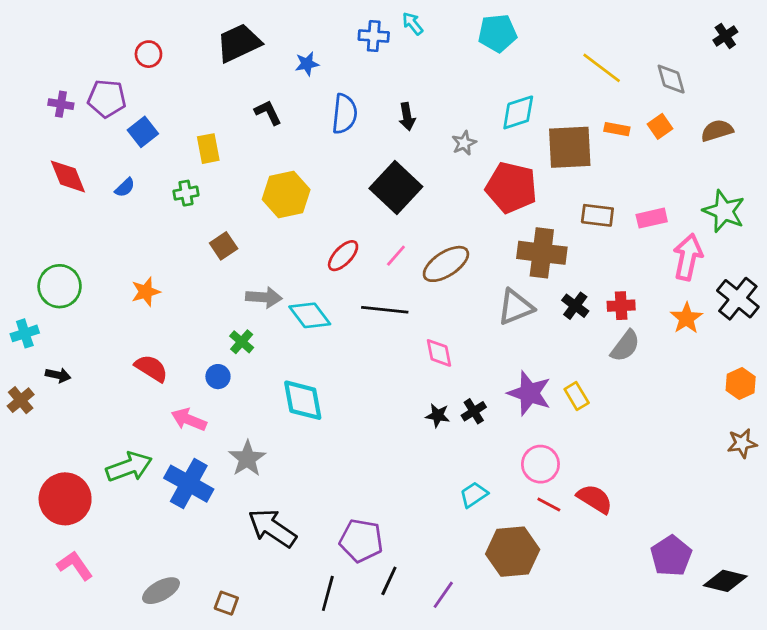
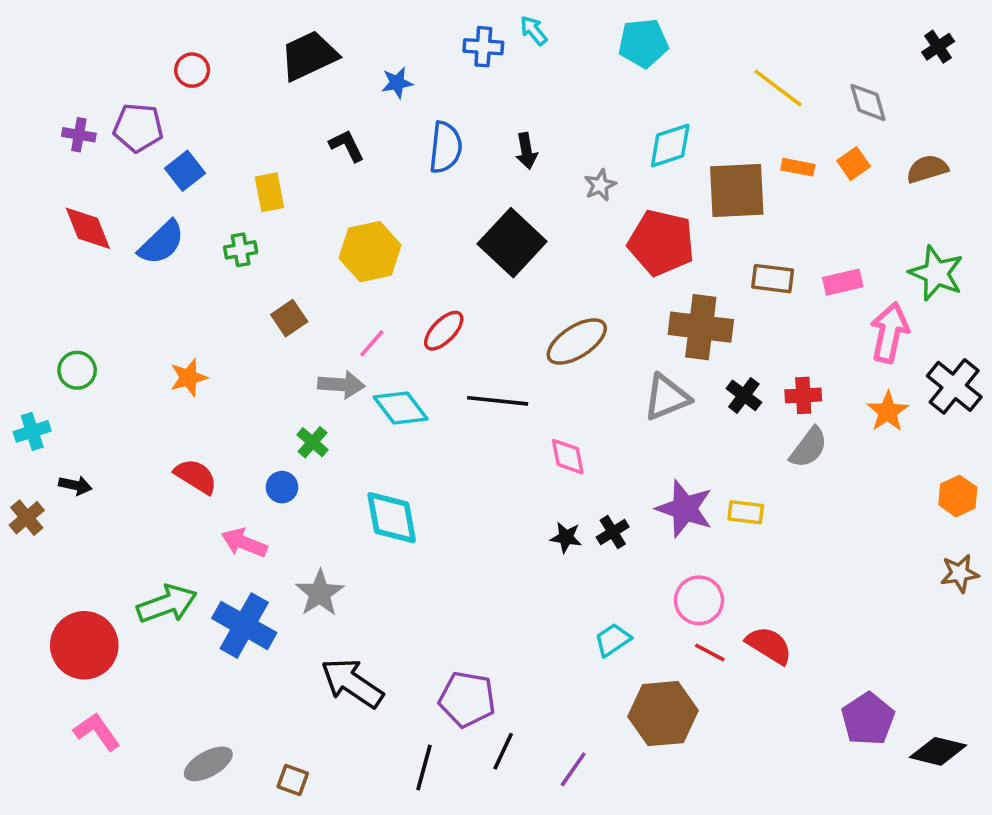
blue semicircle: (125, 188) -> (162, 243), size x1.8
pink line: (396, 256) -> (372, 343), moved
green circle: (60, 286) -> (77, 370), size x0.7
yellow rectangle: (577, 396) -> (746, 512), turned -52

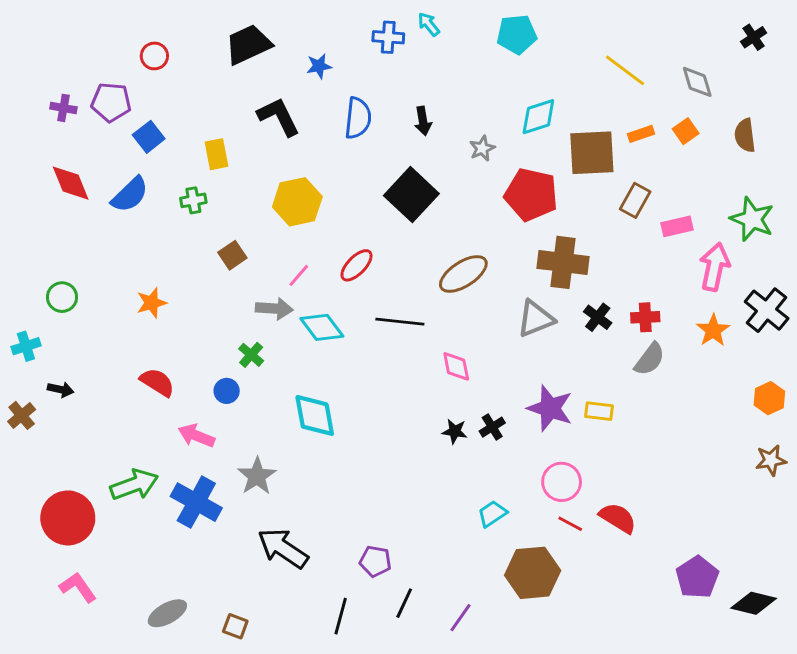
black L-shape: (347, 146) -> (279, 117), size x1.5
orange rectangle: (798, 167) -> (641, 134), turned -30
brown semicircle: (927, 169) -> (745, 135), turned -80
brown rectangle: (773, 279) -> (635, 200), moved, turned -68
purple pentagon: (467, 699) -> (375, 561), size x0.7

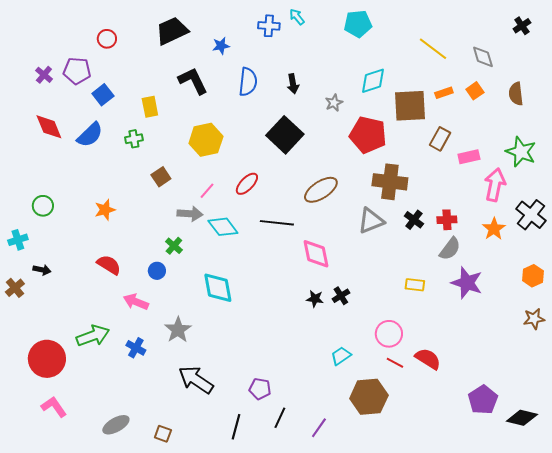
purple cross: (63, 108) -> (44, 75), turned 30
pink diamond: (456, 366) -> (316, 254), size x1.4
purple star: (550, 408) -> (467, 283), moved
blue cross: (196, 502) -> (136, 348), size x0.6

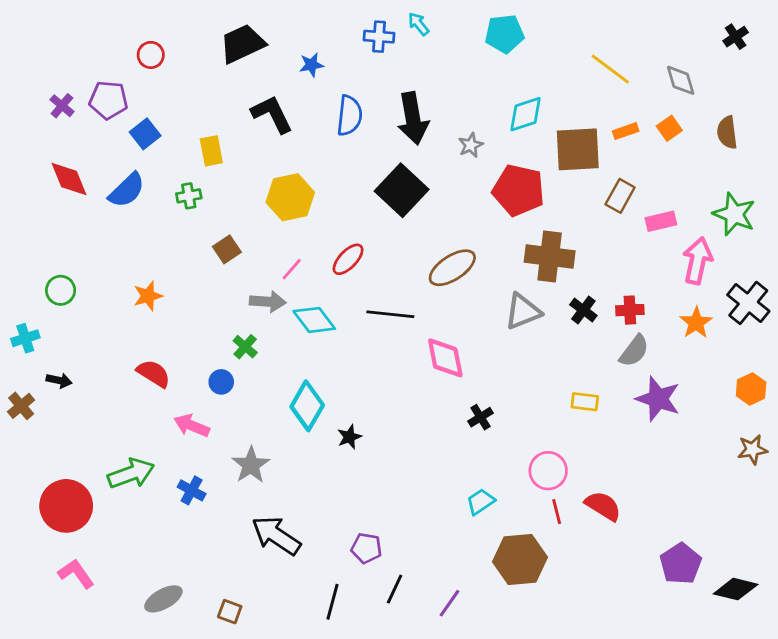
black arrow: (293, 84) -> (413, 118), size x1.8
cyan diamond: (218, 288) -> (307, 406), turned 40
black star: (315, 299) -> (349, 437), moved, turned -30
red line: (395, 363) -> (557, 512), turned 48

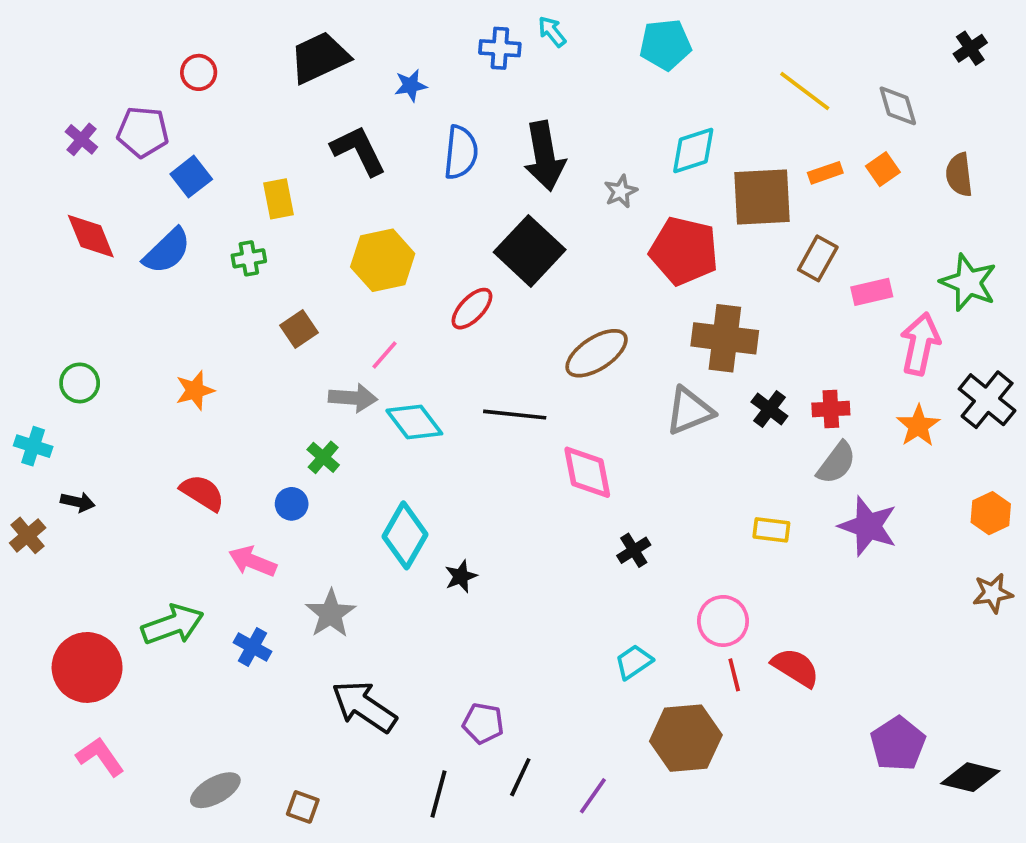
red ellipse: (348, 259) -> (472, 309), moved
cyan cross: (25, 338) -> (33, 446), turned 36

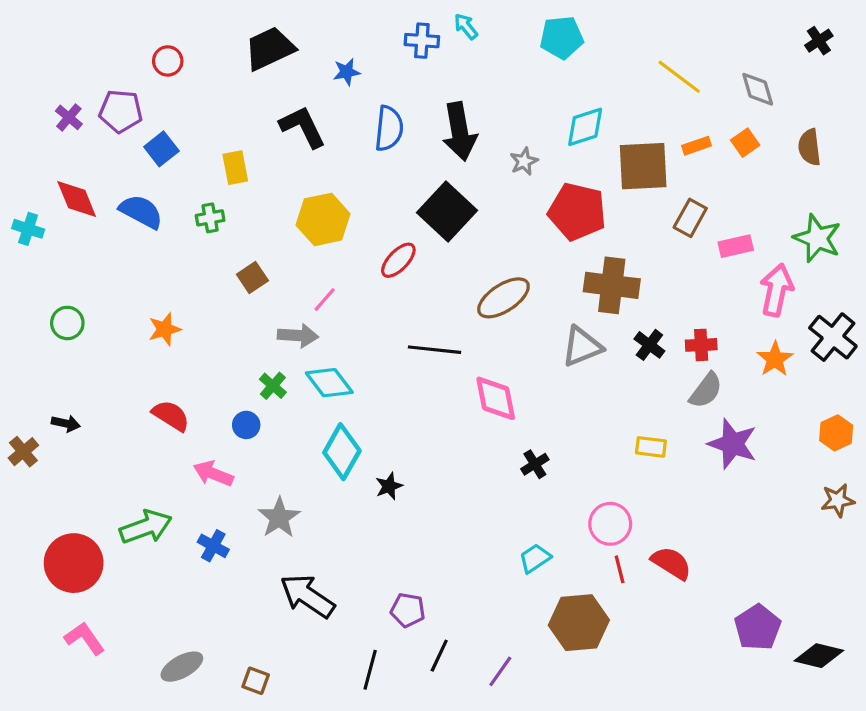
blue semicircle: (167, 251) -> (141, 212), turned -108
cyan diamond: (414, 422) -> (329, 383), moved
cyan cross: (33, 446) -> (28, 229), moved

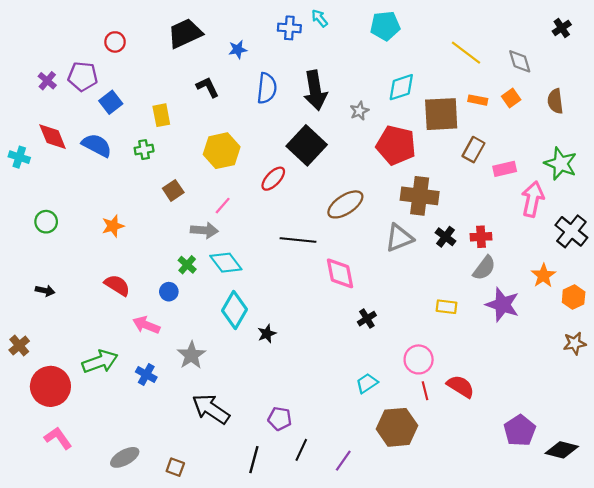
black L-shape: (303, 127) -> (208, 87), size x0.7
orange rectangle: (696, 146) -> (478, 100), turned 30
orange star: (775, 359) -> (543, 276), moved
brown cross: (23, 452) -> (19, 345), moved

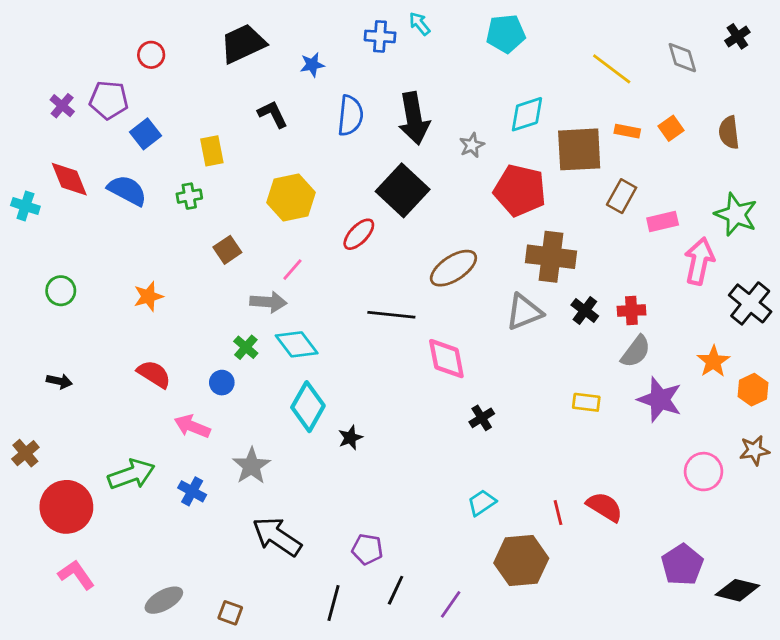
gray diamond: (520, 61) -> (682, 58), moved
pink circle: (419, 359) -> (704, 472), moved

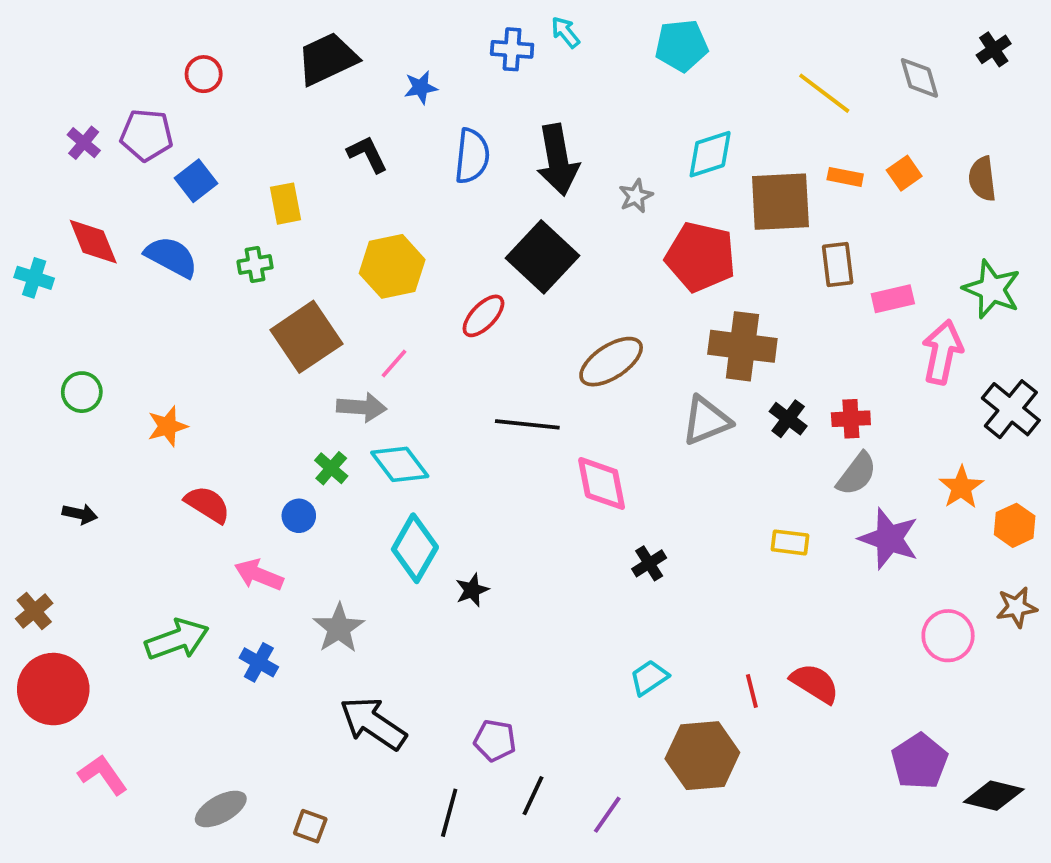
brown rectangle: (622, 196) -> (838, 264), turned -36
brown square: (227, 250) -> (306, 337), size x1.8
orange star: (148, 296) -> (167, 426), moved
red circle: (66, 507) -> (53, 689), moved

